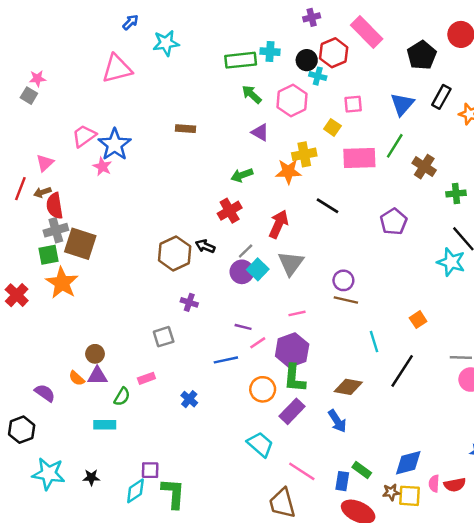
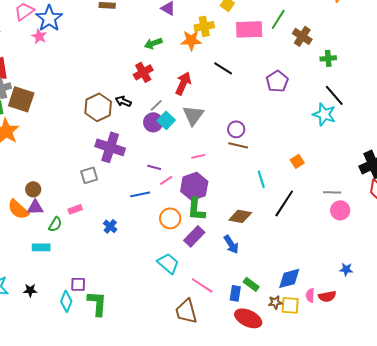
purple cross: (189, 302) -> (110, 147), size x2.0
orange semicircle: (77, 378) -> (18, 209), size x1.6
cyan diamond: (135, 491) -> (66, 301), turned -35

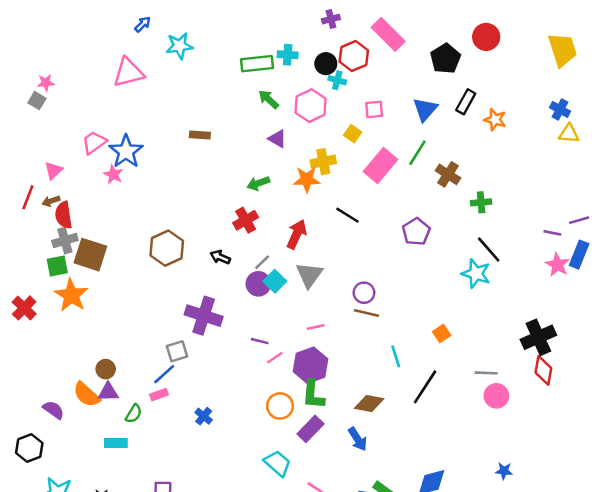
pink rectangle: (249, 29) -> (381, 165), turned -48
brown hexagon: (98, 107) -> (167, 248), moved
blue line: (140, 194) -> (164, 374), moved, turned -30

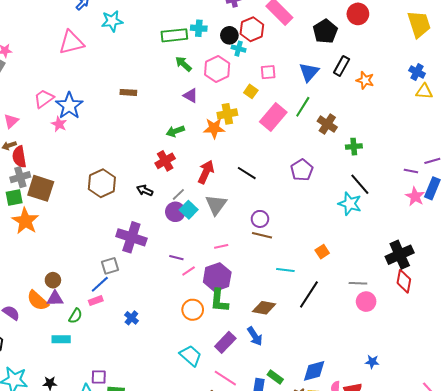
black line: (347, 215) -> (247, 173), moved
cyan line: (396, 356) -> (285, 270), turned -66
purple rectangle: (311, 429) -> (225, 342), moved

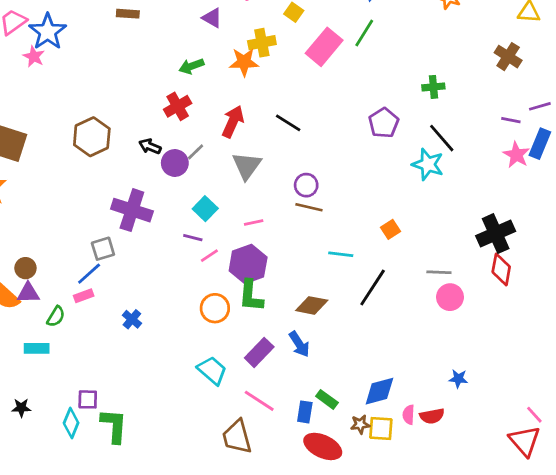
brown cross: (327, 124) -> (508, 57), moved
purple pentagon: (302, 170) -> (384, 123), moved
cyan square: (189, 210) -> (205, 209), moved
purple circle: (175, 212) -> (175, 163), moved

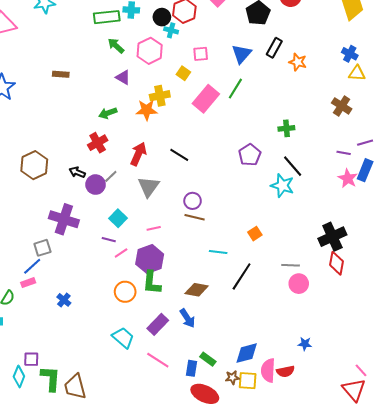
pink semicircle: (409, 415) -> (268, 370), size x1.6
brown trapezoid: (237, 437) -> (75, 387), moved

